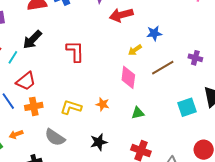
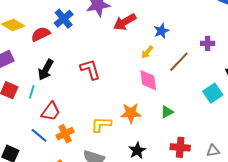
orange star: (103, 104) -> (131, 113), size x1.5

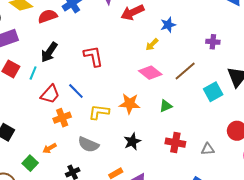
brown line: (179, 62) -> (185, 71), moved
pink diamond: (148, 80) -> (150, 73), turned -50
blue line: (39, 135) -> (76, 91), moved

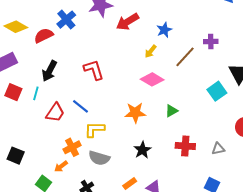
brown line: (185, 71) -> (185, 57), moved
yellow L-shape: (99, 112) -> (94, 129), moved
orange cross: (62, 118) -> (72, 147), moved

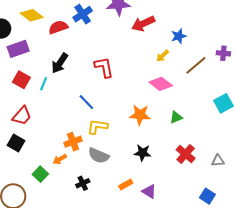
red trapezoid: (55, 113) -> (22, 116), moved
red cross: (185, 146) -> (186, 154), turned 30
black star: (142, 150) -> (143, 153), turned 30

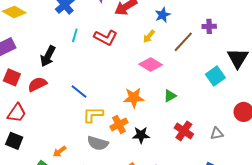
red semicircle: (58, 27) -> (37, 84), moved
red L-shape: (104, 67) -> (106, 37), moved, turned 135
cyan line: (44, 84) -> (75, 35), moved
orange cross: (73, 142) -> (119, 124), moved

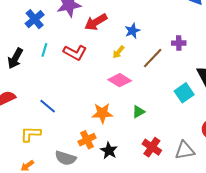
black arrow: (48, 56) -> (15, 58), moved
yellow L-shape: (93, 115) -> (31, 134), moved
gray triangle: (217, 134) -> (185, 150), size x1.5
black star: (141, 135) -> (109, 151), turned 30

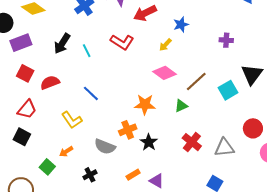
cyan line: (44, 50) -> (87, 51), moved, turned -48
brown line: (153, 58) -> (196, 82), moved
yellow L-shape: (31, 134) -> (72, 120), turned -130

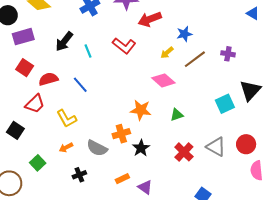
brown line: (196, 82) -> (195, 59), moved
blue line: (91, 93) -> (80, 85), moved
red trapezoid: (27, 109) -> (35, 104), moved
gray triangle: (224, 148) -> (216, 147), moved, turned 30
orange arrow: (66, 152) -> (66, 147), moved

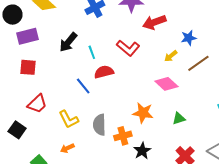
red square: (25, 68) -> (28, 67), turned -30
red semicircle: (48, 79) -> (104, 72), moved
gray semicircle: (97, 148) -> (99, 125), moved, turned 60

